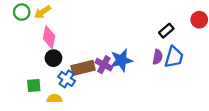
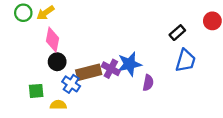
purple semicircle: (158, 57) -> (148, 83), moved

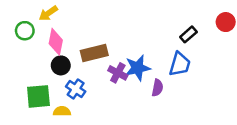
green circle: (23, 13) -> (25, 31), moved
blue trapezoid: (186, 61) -> (180, 64), moved
brown rectangle: (89, 72) -> (94, 53), moved
green square: (36, 91) -> (38, 96), size x1.5

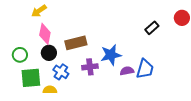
green circle: (25, 31) -> (20, 55), moved
blue trapezoid: (180, 64) -> (145, 69), moved
purple cross: (118, 73) -> (90, 67), moved, turned -35
purple semicircle: (157, 88) -> (127, 71), turned -112

